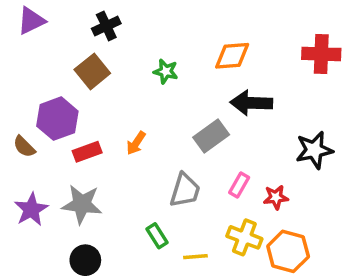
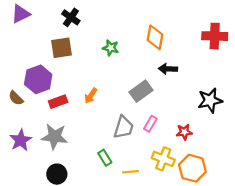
black cross: (106, 26) -> (71, 17), turned -30
orange diamond: (232, 56) -> (155, 37), turned -75
brown square: (92, 71) -> (62, 48), turned 30
black arrow: (251, 103) -> (168, 69), size x0.7
pink rectangle: (239, 185) -> (150, 124), moved

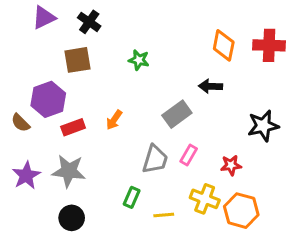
purple triangle: (21, 14) -> (44, 18), moved
orange diamond: (155, 37) -> (224, 45), moved
green rectangle: (105, 158) -> (132, 197), turned 56

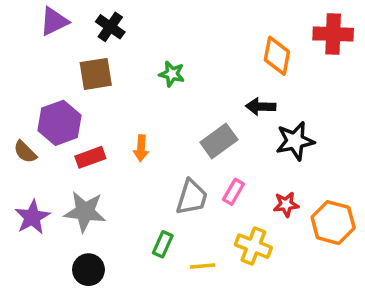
red cross: (269, 45) -> (333, 34), moved
orange arrow: (114, 120) -> (141, 148), turned -30
black star: (263, 126) -> (295, 141), moved
orange hexagon: (241, 211) -> (333, 223), moved

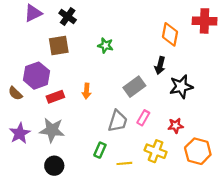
black arrow: (261, 107) -> (160, 65), turned -78
orange hexagon: (333, 223) -> (198, 151), moved

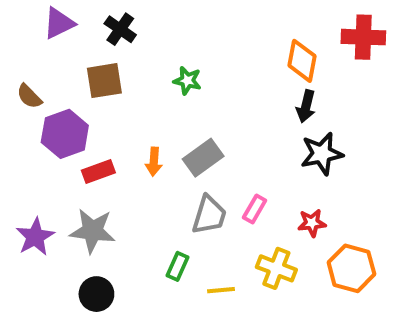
black arrow: (160, 65) -> (306, 106), moved
gray rectangle: (134, 87) -> (203, 158), moved
brown semicircle: (15, 93) -> (29, 96), moved

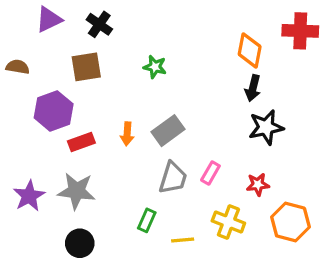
brown semicircle: (29, 96) -> (18, 67), moved, turned 145

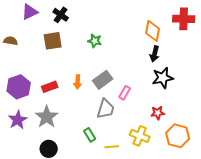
purple hexagon: (54, 111) -> (19, 87), moved
pink rectangle: (210, 173) -> (125, 93), moved
gray star: (76, 191) -> (47, 117), turned 30
green rectangle: (147, 220) -> (90, 135), turned -56

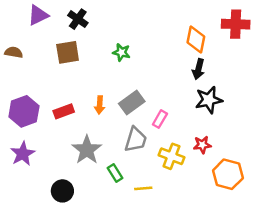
gray star: (47, 117) -> (87, 150), moved
yellow cross: (140, 136) -> (171, 156), moved

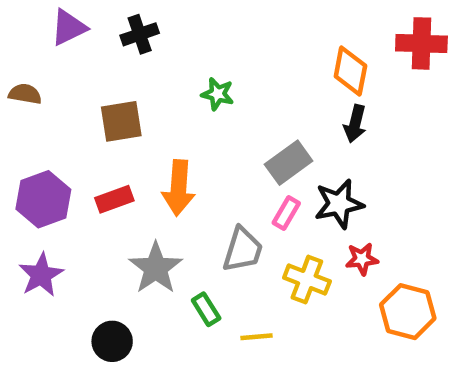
black cross: (78, 19) -> (140, 34), turned 36
brown square: (68, 52) -> (121, 121), moved
black star: (209, 100) -> (339, 204), moved
gray rectangle: (132, 102) -> (289, 163), moved
orange arrow: (100, 105) -> (179, 188), size x1.6

